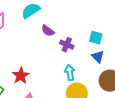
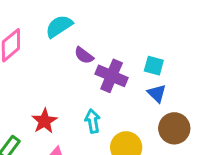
purple cross: (67, 45) -> (112, 76), size x1.5
cyan arrow: (70, 73) -> (93, 121), moved

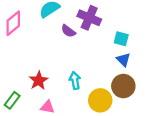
purple cross: (112, 76) -> (89, 18), moved
brown circle: (174, 128) -> (123, 86), moved

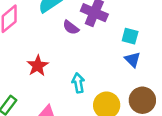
red star: (39, 81) -> (38, 66), moved
brown circle: (123, 86) -> (142, 100), moved

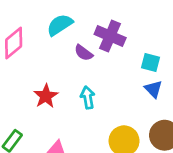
cyan arrow: (78, 83) -> (88, 97), moved

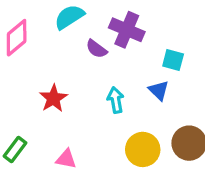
blue triangle: (153, 89) -> (159, 90), moved
cyan arrow: (88, 97) -> (116, 100), moved

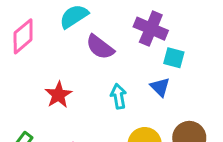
purple cross: (127, 30) -> (151, 29), moved
purple semicircle: (96, 49) -> (100, 47), size x1.4

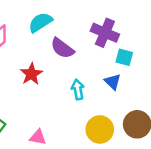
red star: (58, 95) -> (31, 74), moved

